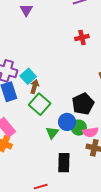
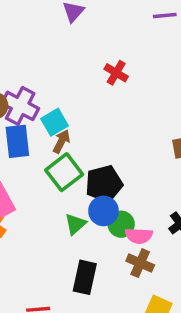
red cross: (82, 38) -> (116, 73), moved, turned 32
black pentagon: (83, 104) -> (104, 184), moved

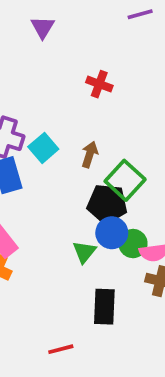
brown arrow: (61, 141) -> (90, 154), moved
green square: (64, 172) -> (125, 180), moved
black pentagon: (104, 184) -> (107, 204), turned 30

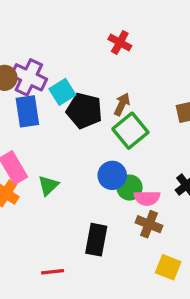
brown arrow: (90, 154) -> (122, 104), moved
black pentagon: (107, 204) -> (84, 111), moved
green triangle: (84, 252) -> (48, 185), moved

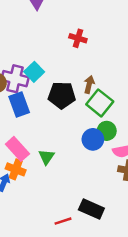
cyan square: (62, 92) -> (34, 72), moved
green circle: (130, 188) -> (107, 131), moved
black rectangle: (96, 240) -> (91, 209), moved, turned -65

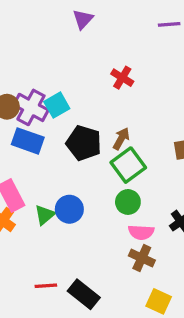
blue rectangle: (19, 104) -> (28, 141), turned -65
blue circle: (93, 139) -> (69, 209), moved
red line: (63, 221) -> (46, 286), moved

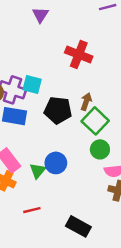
red cross: (122, 78) -> (79, 54), size x1.5
cyan square: (57, 105) -> (32, 85), turned -36
red line: (46, 286) -> (32, 210), moved

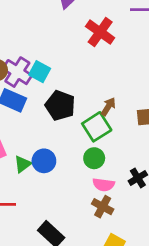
red cross: (79, 54) -> (100, 32), moved
brown arrow: (86, 102) -> (108, 107), moved

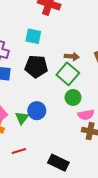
cyan square: (40, 72) -> (33, 36), moved
brown arrow: (108, 107) -> (72, 56), turned 80

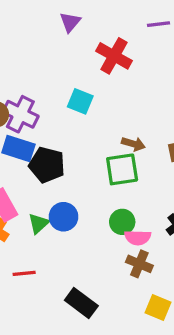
black pentagon: (36, 66) -> (47, 165), moved
green square: (68, 74) -> (122, 169), turned 30
green circle: (73, 97) -> (122, 222), moved

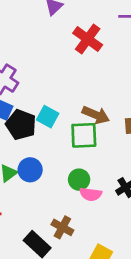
cyan square: (80, 101) -> (48, 117), moved
brown arrow: (133, 144) -> (96, 115), size x1.4
brown cross: (139, 264) -> (62, 227), moved

